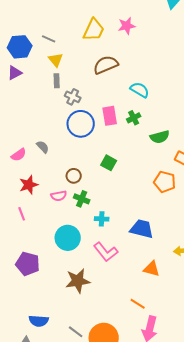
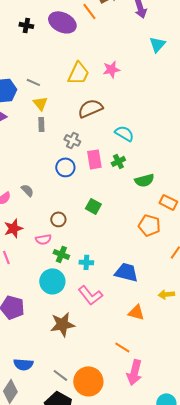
gray cross: (73, 97) -> (72, 140), moved
blue circle: (81, 124) -> (65, 167), size x0.7
green cross: (82, 199) -> (61, 254), moved

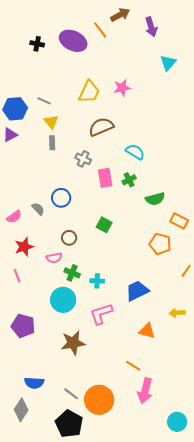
blue circle: (65, 167) -> (61, 198), moved
blue trapezoid: (126, 272) -> (137, 291), turned -40
pink L-shape: (90, 295) -> (101, 314), turned 110

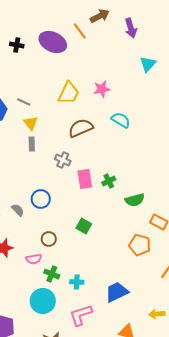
cyan semicircle: (135, 152) -> (121, 120), moved

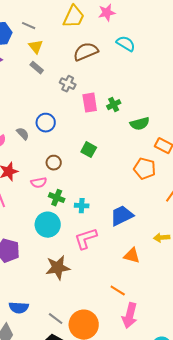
gray rectangle: (32, 144) -> (37, 68), turned -48

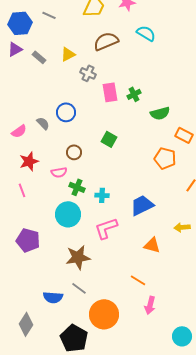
yellow triangle: (36, 47) -> (68, 54), moved, turned 42
gray rectangle: (37, 68) -> (39, 57), moved
blue semicircle: (19, 308) -> (53, 297), moved
pink arrow: (130, 316) -> (150, 305), size x0.7
gray line: (56, 319) -> (79, 288), moved

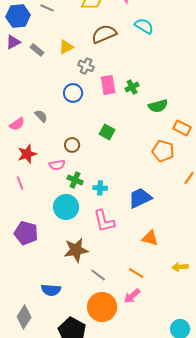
blue circle: (66, 112) -> (73, 93), moved
yellow arrow: (182, 227) -> (180, 267), moved
pink L-shape: (106, 228) -> (104, 221), turned -85
gray line: (79, 288) -> (98, 275), moved
pink arrow: (150, 305) -> (132, 296), moved, turned 36

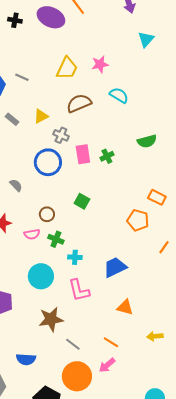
blue circle: (73, 93) -> (48, 162), size x1.4
green semicircle: (158, 106) -> (147, 141), moved
green cross: (75, 180) -> (56, 239), moved

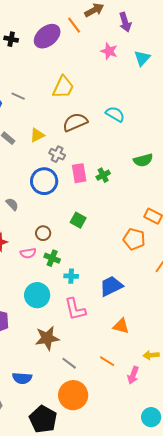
purple ellipse: (51, 17) -> (47, 36), turned -64
pink star: (100, 64) -> (109, 51), moved, turned 30
pink arrow: (107, 365) -> (133, 375), moved, turned -30

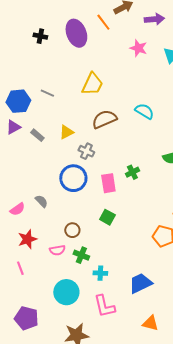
purple arrow: (125, 22) -> (154, 19), turned -78
purple ellipse: (47, 36) -> (76, 33), turned -72
pink rectangle: (79, 173) -> (108, 183), moved

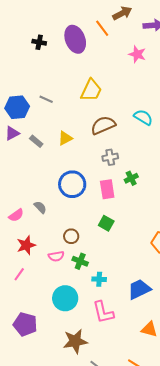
gray cross: (86, 151) -> (110, 157), moved, turned -35
pink line: (20, 268) -> (19, 274), turned 56

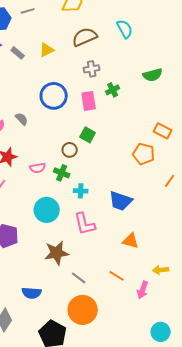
gray line: (46, 99) -> (28, 11), turned -40
cyan semicircle: (143, 117) -> (125, 29), turned 30
brown circle: (71, 236) -> (70, 150), moved
blue trapezoid: (139, 289) -> (121, 201), turned -135

